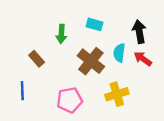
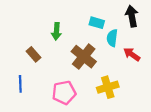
cyan rectangle: (94, 24) -> (97, 23), moved
black arrow: (139, 32) -> (132, 16), moved
cyan semicircle: (119, 53) -> (112, 38), moved

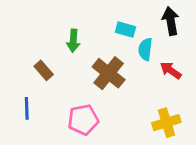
yellow cross: (108, 87) -> (166, 123), moved

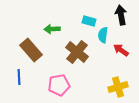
green arrow: (73, 41) -> (52, 29), turned 84
brown rectangle: (44, 70) -> (31, 50), size x1.6

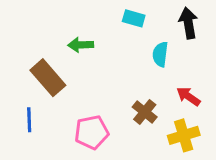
cyan rectangle: (89, 21) -> (134, 18), moved
red arrow: (121, 50) -> (188, 96), moved
brown cross: (77, 52) -> (145, 112), moved, size x0.7

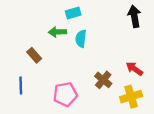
cyan rectangle: (134, 18) -> (73, 13), moved, turned -32
cyan semicircle: (160, 54) -> (81, 39), moved
brown rectangle: (48, 78) -> (34, 55), size x0.6

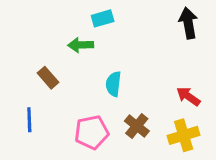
cyan semicircle: (81, 39) -> (113, 84), moved
brown cross: (103, 80) -> (137, 126), moved

